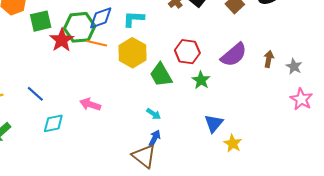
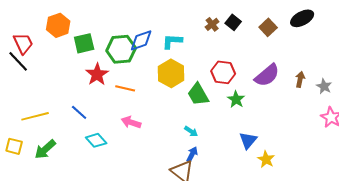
red star: (62, 40) -> (97, 74), moved
orange line: (97, 43) -> (125, 88), moved
cyan diamond: (53, 123) -> (96, 140), turned 60

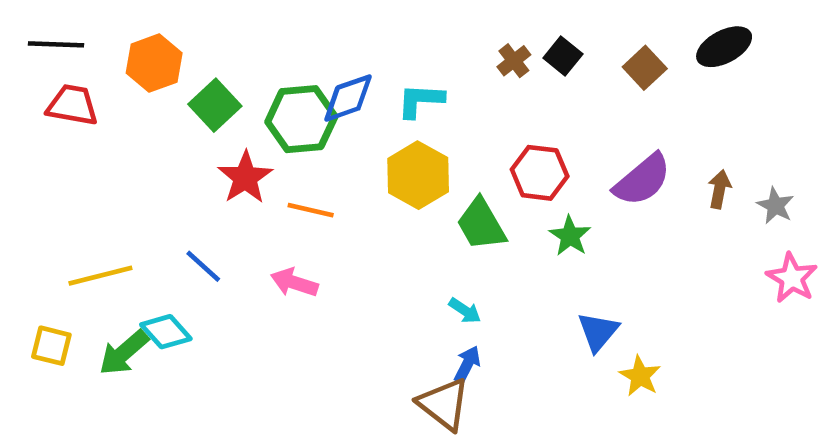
red trapezoid: (23, 43) -> (72, 105), turned -55
green square: (84, 43) -> (215, 105), turned -30
black line: (18, 61) -> (56, 44), moved, turned -45
pink arrow: (131, 122) -> (294, 283), moved
cyan diamond: (96, 140) -> (166, 332), moved

